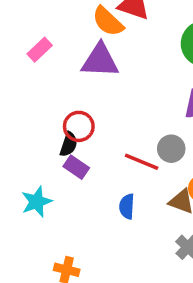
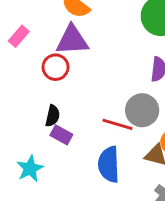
red circle: (79, 126) -> (56, 67), moved
gray circle: (171, 149) -> (142, 110), size x1.4
blue semicircle: (127, 206) -> (109, 164), size x1.6

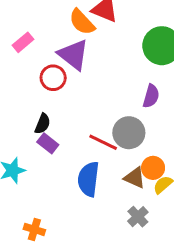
purple triangle: (72, 40) -> (73, 55), turned 32

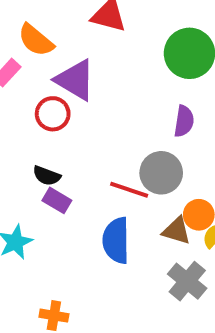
orange semicircle: (82, 22) -> (36, 40), moved
black semicircle: (43, 124) -> (47, 176), turned 96
gray cross: (138, 217) -> (187, 281), size x1.4

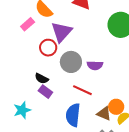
purple triangle: (75, 80) -> (61, 32), turned 35
purple semicircle: (184, 121) -> (95, 65), moved, turned 77
gray circle: (161, 173) -> (71, 62), moved

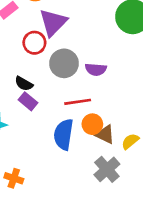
red line: (82, 90) -> (78, 102), turned -36
orange circle: (116, 107) -> (92, 124), moved

